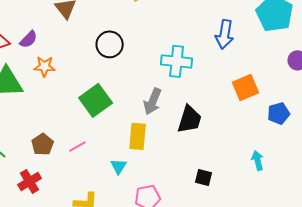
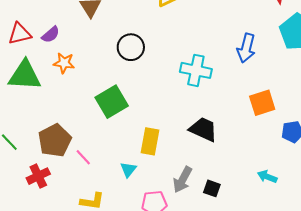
gray arrow: (153, 101) -> (183, 180), moved
black trapezoid: (190, 119) -> (203, 129), turned -88
brown pentagon: (43, 144) -> (55, 140), size x1.5
pink line: (78, 146) -> (83, 157), moved, turned 72
cyan arrow: (258, 160) -> (267, 177), turned -60

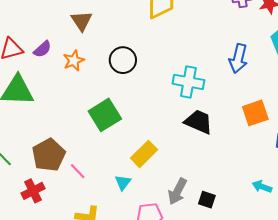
orange star: (64, 63) -> (74, 61), moved, turned -30
black trapezoid: (203, 129) -> (199, 122), moved
yellow rectangle: (150, 141) -> (144, 154), turned 36

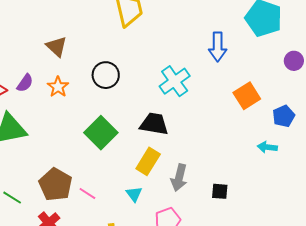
cyan cross: (188, 82) -> (175, 81), turned -32
black trapezoid: (199, 122) -> (154, 124), moved
cyan arrow: (262, 187) -> (267, 147), moved
gray arrow: (177, 191) -> (179, 178), moved

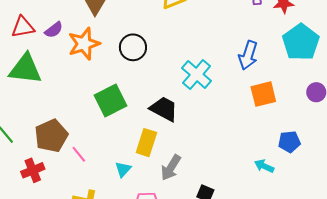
cyan cross: (175, 81) -> (197, 75), turned -32
orange star: (58, 87) -> (84, 44), size x1.5
orange square: (247, 96) -> (263, 94), moved
yellow rectangle: (148, 161) -> (146, 143), turned -32

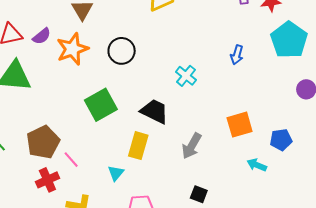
blue arrow: (248, 55) -> (237, 55), size x0.7
cyan cross: (197, 75) -> (186, 76), size x0.7
orange square: (263, 94) -> (240, 125), moved
gray arrow: (171, 168) -> (192, 146), moved
red cross: (33, 170) -> (47, 180), moved

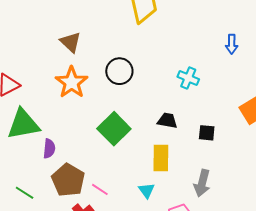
purple semicircle: (42, 36) -> (49, 149), moved, turned -30
black trapezoid: (154, 111) -> (167, 121), size x0.7
gray arrow: (192, 146) -> (202, 183), moved
black square: (199, 194) -> (207, 133), moved

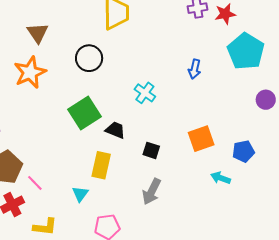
black circle: (119, 71) -> (89, 58), moved
green square: (114, 129) -> (84, 113), moved
gray arrow: (202, 183) -> (152, 192), moved

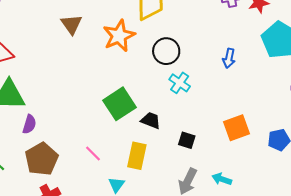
black circle: (89, 58) -> (166, 51), moved
orange star: (30, 72) -> (119, 36), moved
cyan arrow: (221, 178) -> (222, 179), moved
pink line: (35, 183) -> (93, 154), moved

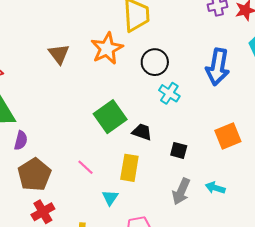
brown triangle: (71, 24) -> (59, 54), moved
blue arrow: (229, 58) -> (218, 67), size x1.8

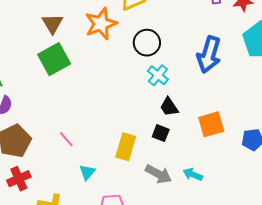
green square: (110, 117) -> (54, 59), moved
black trapezoid: (142, 132) -> (169, 107), moved, turned -150
yellow rectangle: (129, 168) -> (126, 147), moved
gray arrow: (181, 191) -> (159, 174), turned -92

